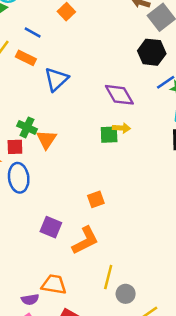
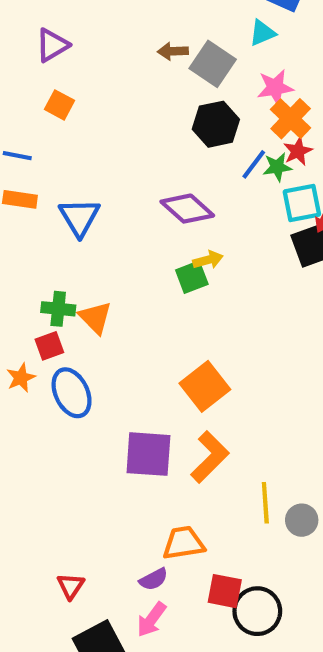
orange square: (96, 199) -> (205, 386), size x1.6
purple square: (51, 227) -> (148, 454), size x1.4

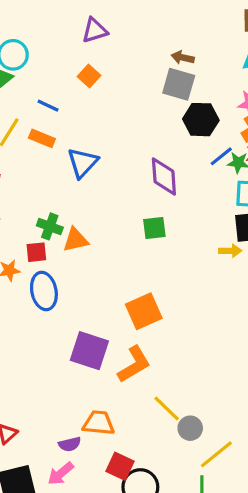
gray square: (213, 64) -> (179, 84), moved, turned -32
purple diamond: (187, 209) -> (164, 177), turned 30
yellow arrow: (208, 260) -> (230, 251), moved
orange triangle: (95, 318) -> (76, 240), turned 48
yellow line: (265, 503) -> (167, 409), turned -56

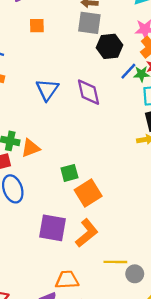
orange square: (89, 76) -> (37, 26), moved, turned -35
blue triangle: (83, 163) -> (47, 90), moved
green square: (154, 228) -> (69, 173), moved
yellow line: (167, 409) -> (115, 262), turned -35

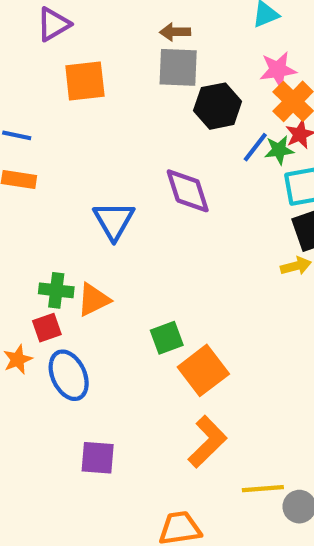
orange square: (37, 26) -> (85, 81), size x1.5
blue triangle: (47, 90) -> (114, 221), moved
purple square: (52, 228) -> (98, 458), moved, size x0.7

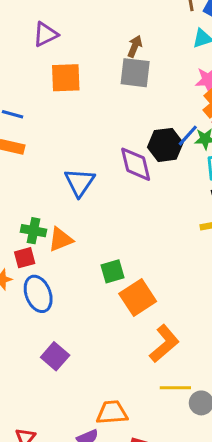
brown arrow: (175, 32) -> (135, 46), turned 110
black hexagon: (218, 106) -> (165, 145), moved
orange L-shape: (207, 442) -> (164, 344), moved
purple square: (98, 458) -> (55, 356), turned 32

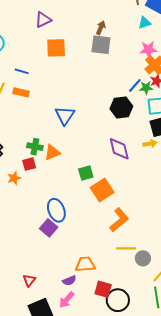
black hexagon: (165, 145) -> (121, 107), moved
purple diamond: (136, 164) -> (119, 149), moved
blue ellipse: (38, 294) -> (56, 210), moved

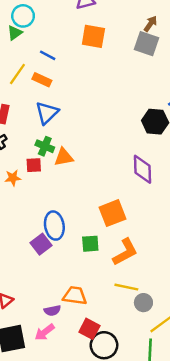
blue triangle: (65, 115) -> (47, 113), moved
green square: (86, 173) -> (90, 244), moved

